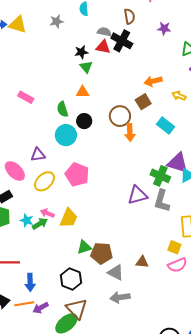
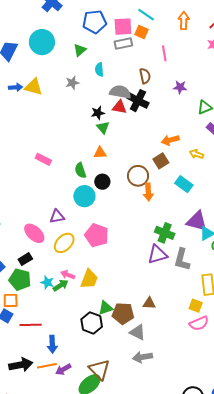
gray semicircle: (104, 32) -> (120, 92), size x1.5
green cross: (160, 176) -> (165, 233), moved
brown triangle: (142, 262) -> (149, 303), moved
black hexagon: (71, 279) -> (92, 323), moved

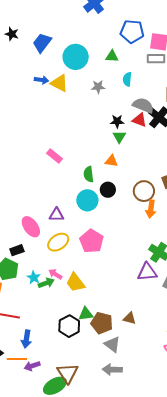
cyan circle: (42, 42) -> (76, 57), moved
green triangle: (80, 50) -> (112, 56), turned 32
yellow trapezoid: (89, 279) -> (75, 283), turned 110

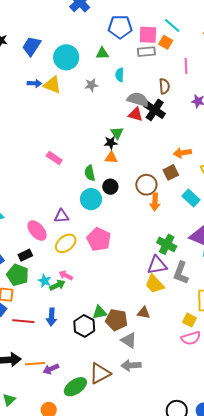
black star: (117, 121) -> (111, 143), moved
yellow trapezoid: (75, 283) -> (154, 284), moved
blue arrow: (26, 339) -> (51, 317), moved
brown triangle: (67, 373) -> (100, 373), moved, turned 40

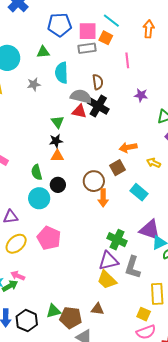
cyan semicircle: (120, 75) -> (62, 73), size x1.5
brown semicircle: (164, 86) -> (98, 82), moved
green triangle: (117, 133) -> (58, 122), moved
black hexagon: (84, 326) -> (27, 321), moved

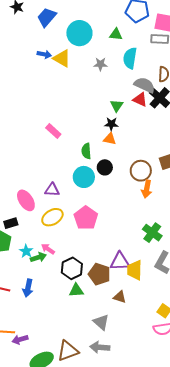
purple triangle: (108, 261) -> (120, 261), moved
yellow trapezoid: (107, 280) -> (135, 270), turned 35
brown pentagon: (71, 318) -> (99, 274), moved
black hexagon: (27, 321) -> (72, 268), moved

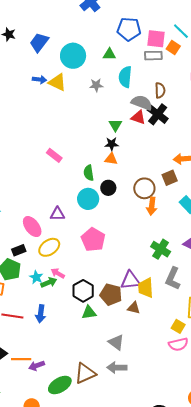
yellow ellipse: (52, 217) -> (49, 247), moved
brown triangle: (120, 297) -> (134, 308), moved

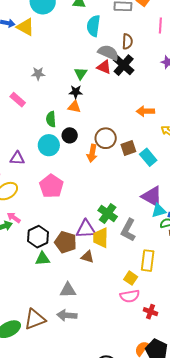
gray star: (96, 85) -> (38, 74), moved
brown square: (170, 178) -> (128, 148), moved
orange arrow: (152, 206) -> (92, 153), moved
green cross: (161, 249) -> (108, 214), moved
gray triangle: (116, 342) -> (68, 290), turned -42

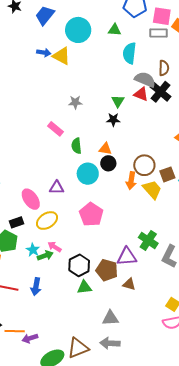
orange triangle: (74, 107) -> (105, 149), moved
green semicircle: (51, 119) -> (76, 146), moved
yellow trapezoid: (101, 238) -> (152, 190), moved, turned 140

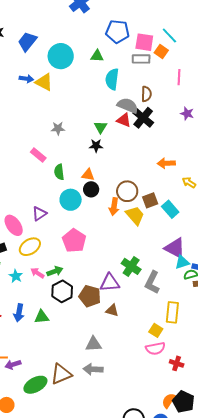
purple triangle: (57, 188) -> (39, 214), turned -35
green arrow: (45, 256) -> (55, 271), moved
green triangle: (84, 287) -> (42, 317), moved

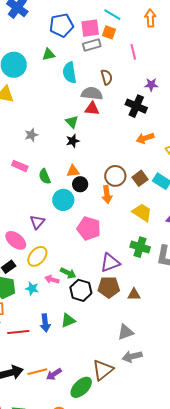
black cross: (143, 118) -> (136, 106), moved
yellow trapezoid: (135, 216) -> (142, 212), moved
pink pentagon: (74, 241) -> (89, 228), moved
green arrow: (55, 271) -> (68, 273), turned 63
purple triangle: (110, 283) -> (110, 263), moved

